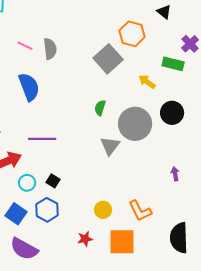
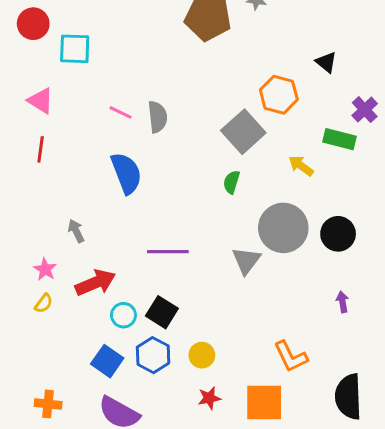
green semicircle: (100, 108) -> (231, 182), moved
black circle: (172, 113) -> (338, 234), moved
purple line: (42, 139) -> (168, 252), moved
black square: (53, 181) -> (162, 312), size x1.5
yellow circle: (103, 210) -> (202, 355), moved

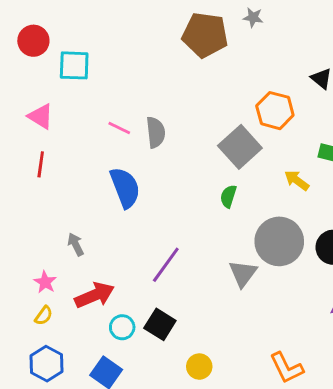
purple line: (168, 252) -> (166, 265), turned -54
blue hexagon: (153, 355) -> (47, 364), moved

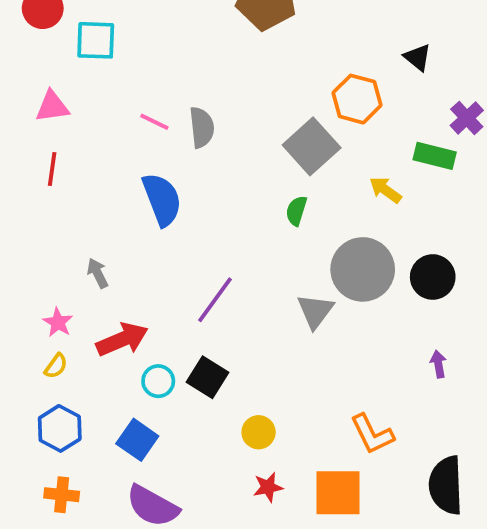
pink triangle: (41, 116) -> (52, 107), turned -40

